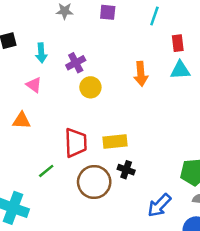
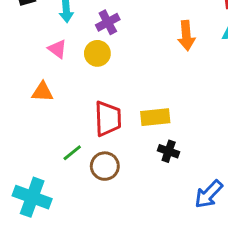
yellow circle: (90, 87) -> (97, 53), moved
brown circle: (94, 182) -> (105, 166), moved, size x0.7

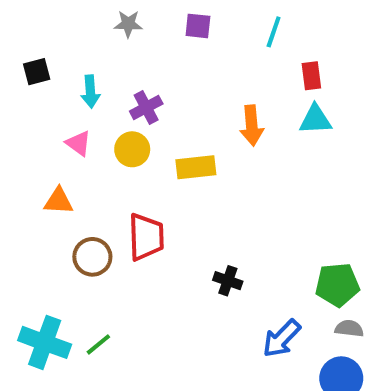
yellow rectangle: (155, 117) -> (196, 167), moved
green line: (72, 153) -> (98, 344), moved
brown circle: (105, 166) -> (92, 257), moved

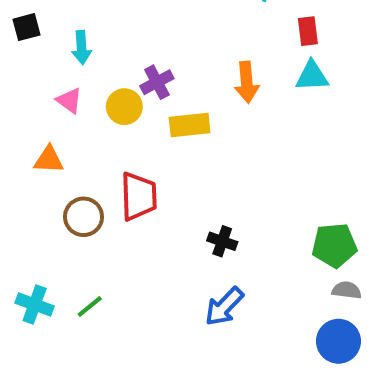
purple cross: (146, 108) -> (157, 82), moved
blue arrow: (282, 338) -> (224, 307), moved
cyan cross: (45, 342) -> (35, 304), size x0.7

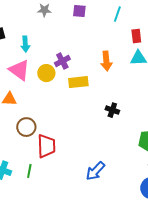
pink triangle: (69, 101) -> (19, 70), size x1.6
red trapezoid: (139, 196) -> (46, 146), moved
black cross: (222, 241) -> (112, 110), moved
green line: (90, 307) -> (29, 171), turned -40

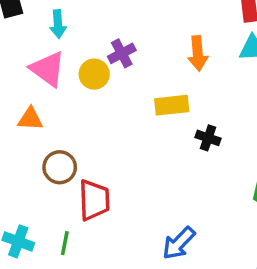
yellow rectangle: (78, 82) -> (172, 105), moved

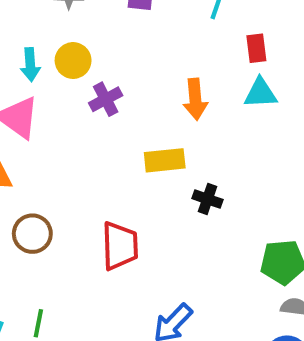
yellow circle: (94, 74) -> (73, 61), moved
red trapezoid: (94, 200) -> (120, 246), moved

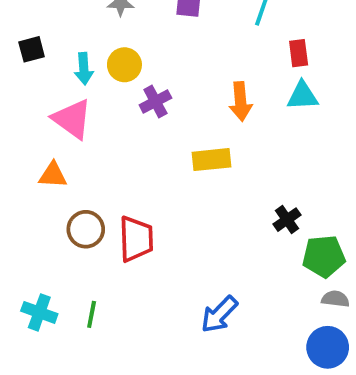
black cross: (207, 199) -> (287, 220), moved, turned 36
red trapezoid: (120, 246) -> (136, 239), moved

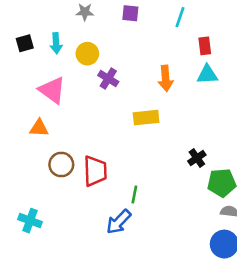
cyan arrow: (84, 69) -> (56, 43), moved
purple cross: (155, 102) -> (108, 78), turned -30
green line: (92, 314) -> (134, 194), moved
blue arrow: (219, 314) -> (119, 222), moved

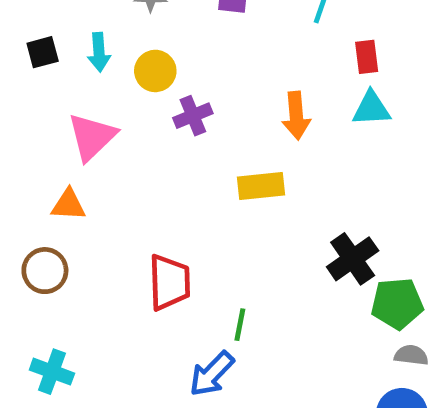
purple cross: (108, 78) -> (193, 116), turned 36
pink triangle: (52, 90) -> (92, 137), turned 40
black cross: (197, 158) -> (353, 259), size x1.5
brown circle: (61, 165) -> (45, 271), moved

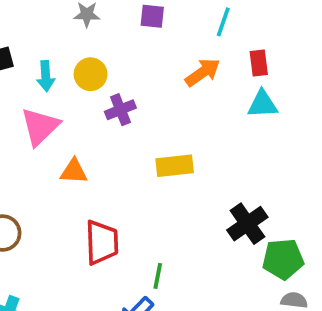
cyan arrow: (99, 52) -> (46, 76), moved
orange arrow: (296, 116) -> (203, 72), moved, turned -120
orange triangle: (68, 205) -> (74, 171), moved

